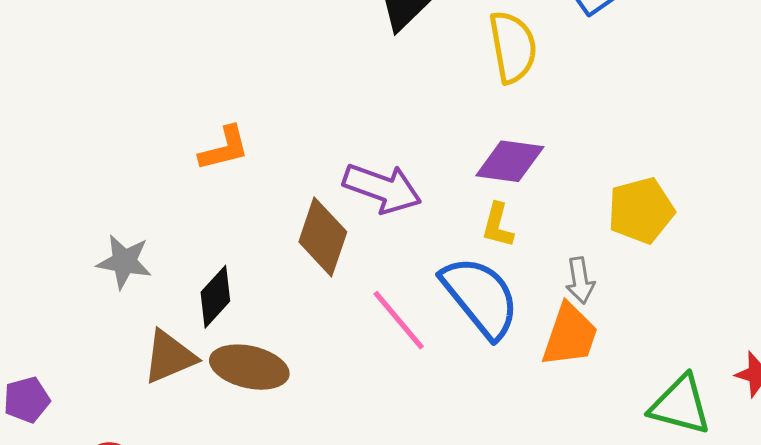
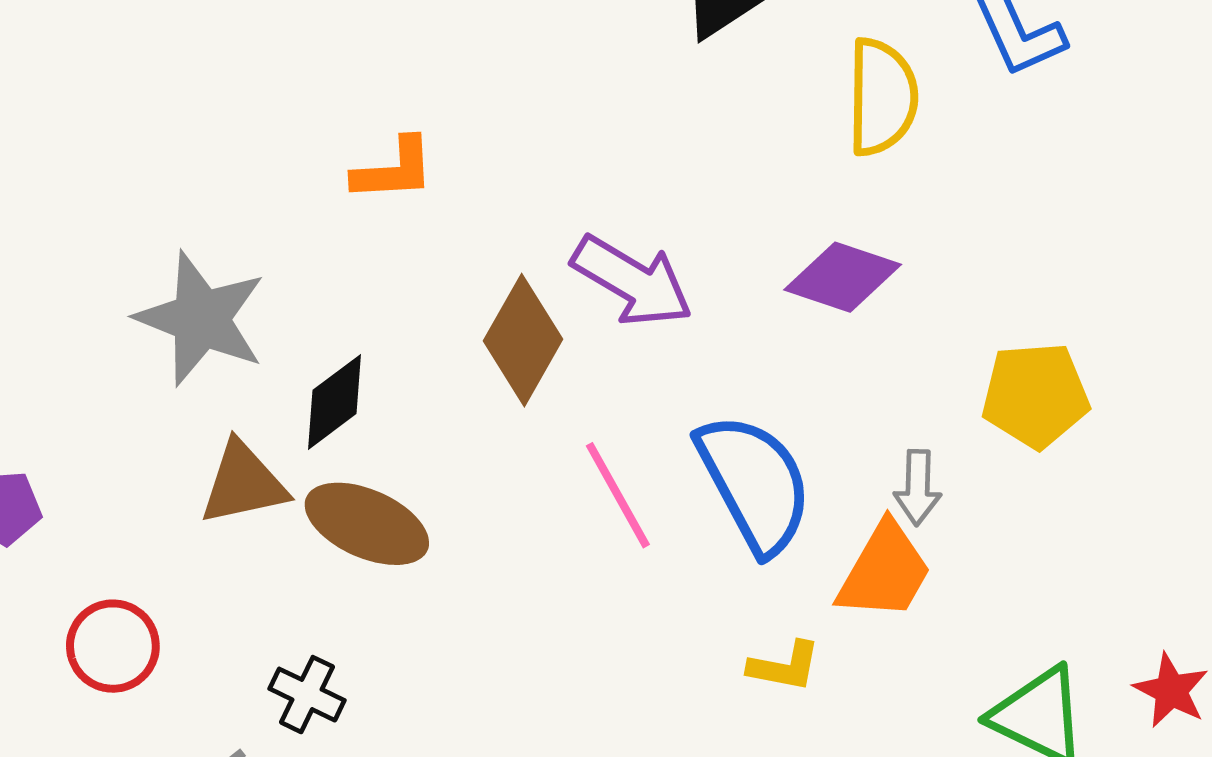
yellow L-shape: (498, 225) -> (784, 666), moved, turned -105
gray star: (124, 262) -> (201, 319), size x1.5

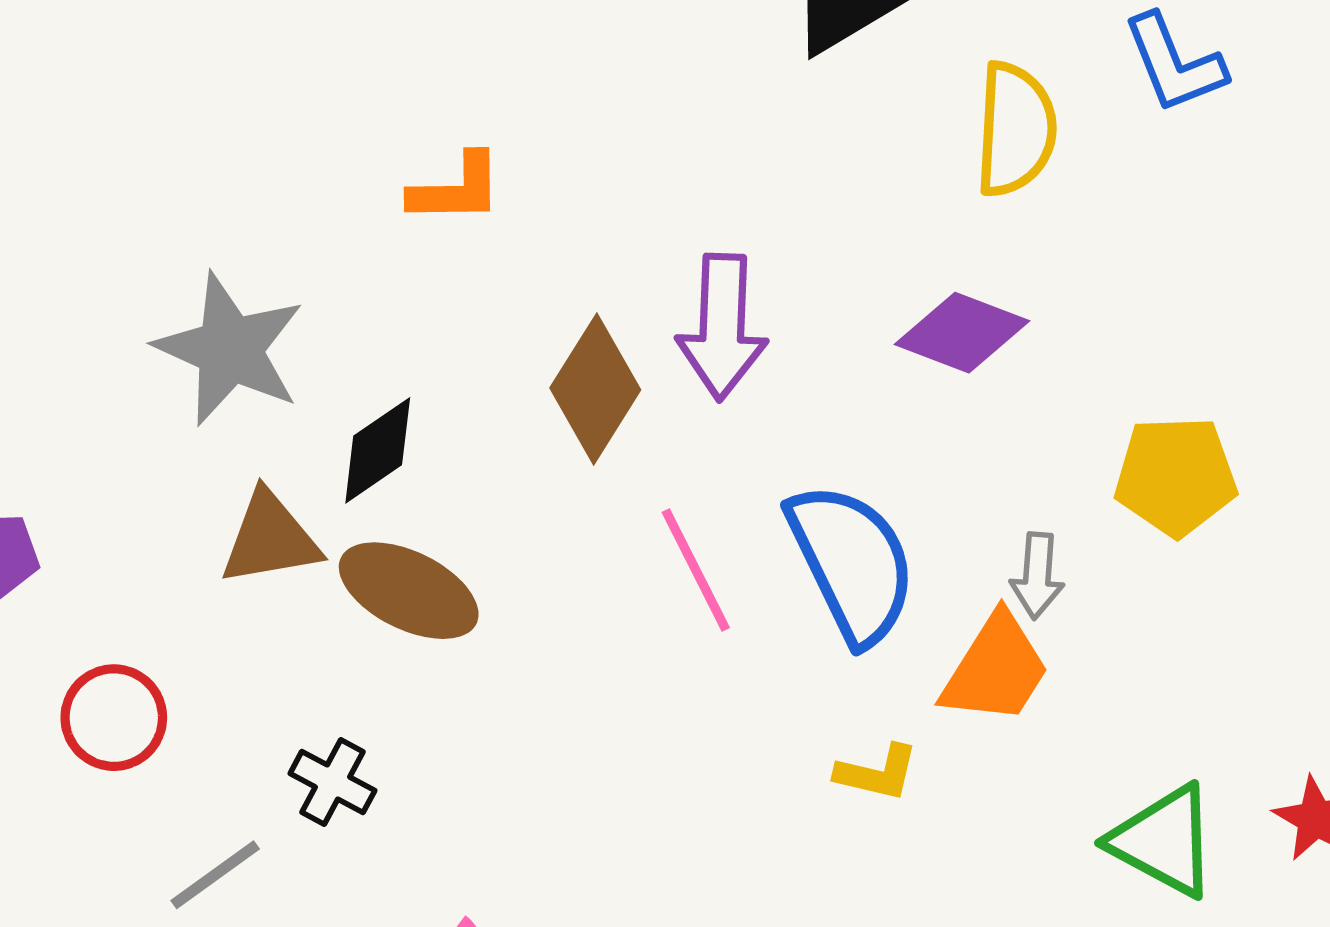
purple arrow: (632, 281) -> (722, 327), turned 59

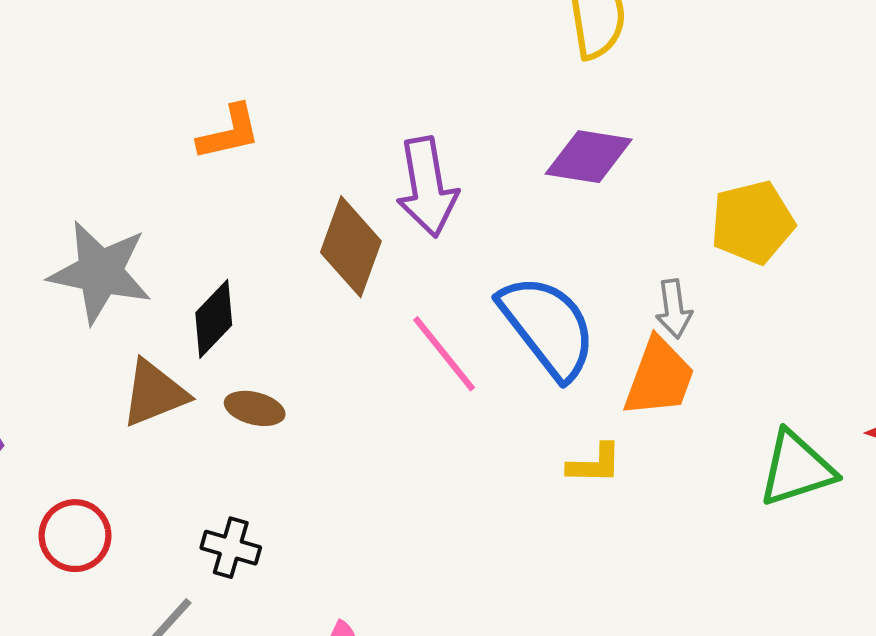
brown ellipse: (409, 591) -> (255, 408), size x0.6
green triangle: (1164, 841) -> (796, 469), turned -34

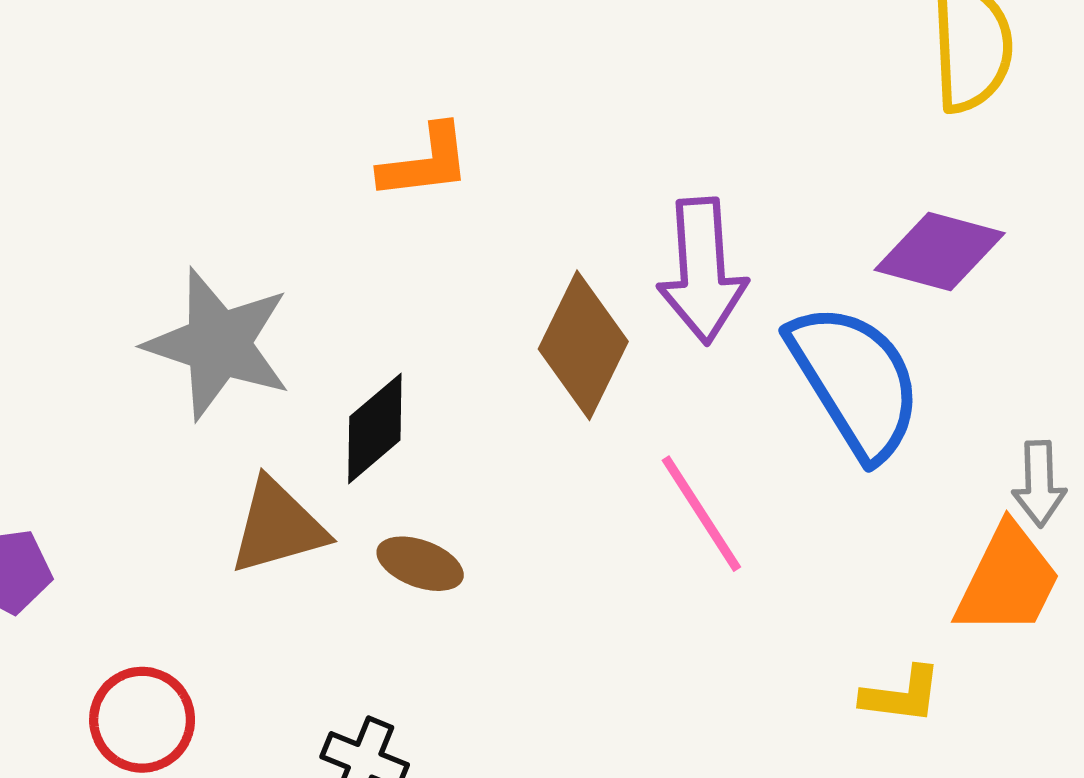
blue semicircle: (548, 327) -> (855, 381), moved

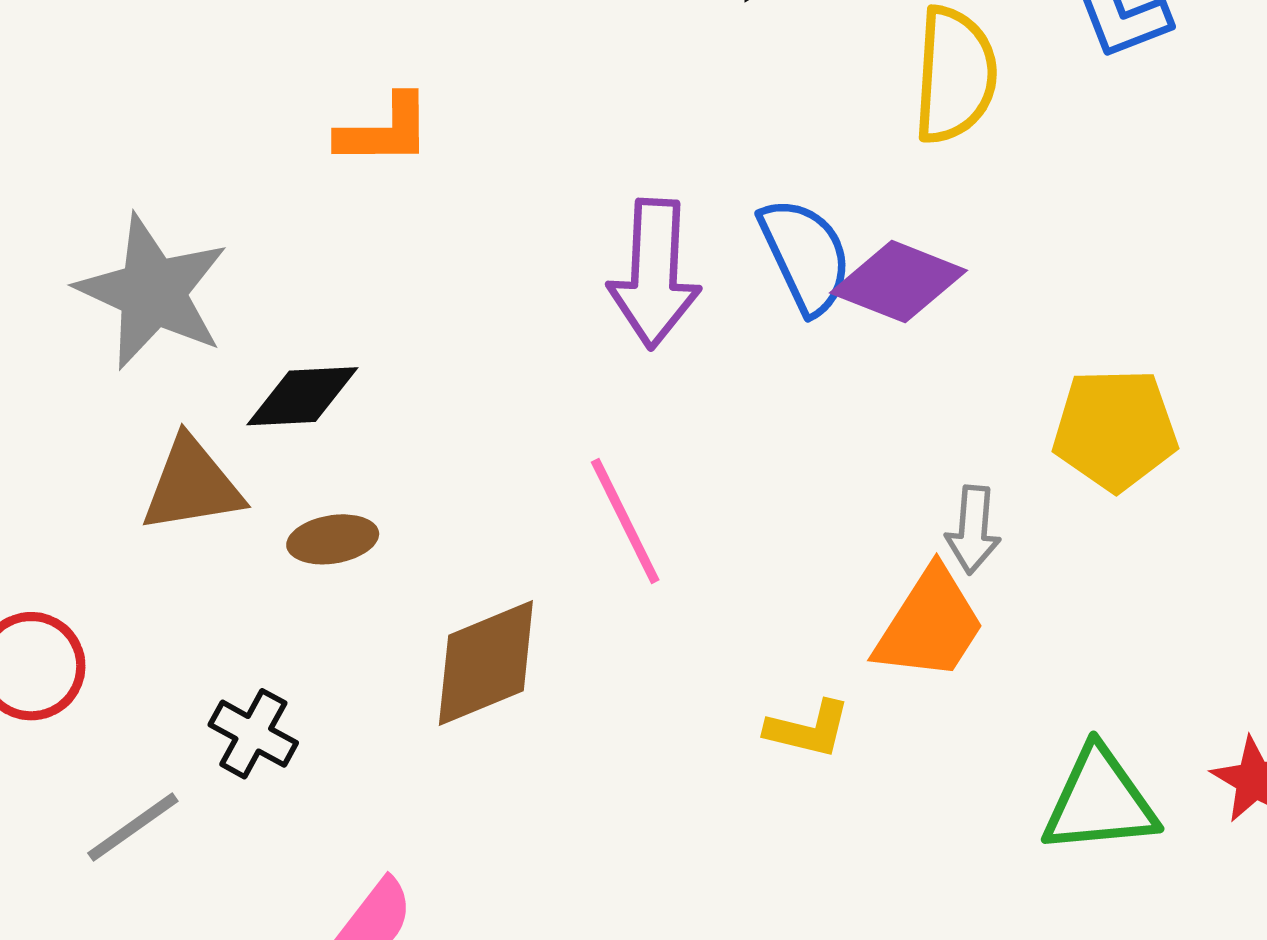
brown diamond: (583, 345) -> (486, 663), moved, turned 35
blue semicircle: (855, 381) -> (805, 256), moved, size x0.7
black diamond: (375, 428) -> (302, 396), turned 31
brown ellipse: (420, 564) -> (333, 539), turned -36

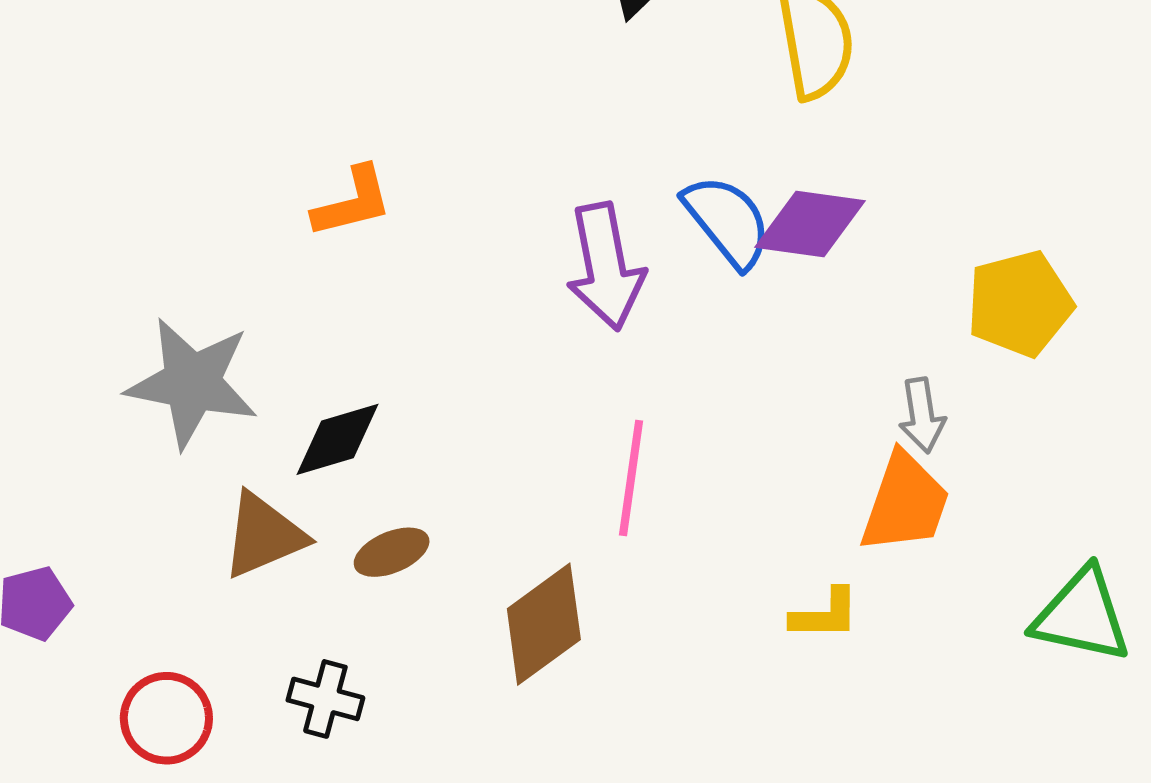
pink line: (625, 521) -> (631, 478), turned 48
black cross: (253, 734) -> (325, 699), moved
green triangle: (1100, 801) -> (1082, 616), turned 31

